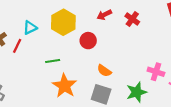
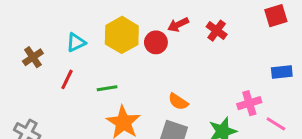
red circle: (88, 41) -> (156, 42), moved
red line: (17, 46) -> (67, 79), moved
pink cross: (156, 72) -> (249, 103), turned -35

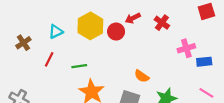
blue rectangle: (282, 72) -> (204, 62), moved
orange semicircle: (178, 102) -> (142, 76), moved
pink cross: (249, 103) -> (186, 48), moved

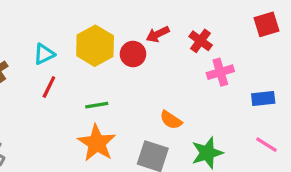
pink cross: (186, 48) -> (220, 72), moved
red line: (49, 59) -> (49, 87), moved
green line: (79, 66) -> (97, 105), moved

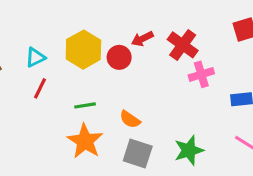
red cross: (201, 41) -> (183, 45), size x1.4
orange semicircle: (171, 120) -> (130, 119), moved

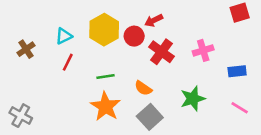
red cross: (183, 45) -> (161, 52), moved
green star: (189, 150) -> (193, 99), moved
gray square: (138, 153) -> (150, 117), turned 30

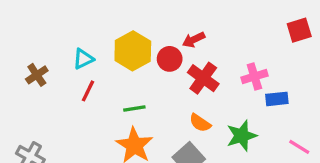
blue rectangle: (237, 71) -> (277, 99), moved
orange semicircle: (143, 88) -> (200, 123), moved

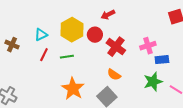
red arrow: (194, 40) -> (108, 15), moved
brown cross: (37, 75) -> (12, 45), turned -32
green line: (134, 109) -> (67, 57), moved
green star: (242, 136) -> (153, 82), moved

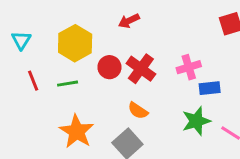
cyan triangle: (41, 35) -> (21, 40), moved, turned -32
red circle: (95, 35) -> (109, 67), moved
red line: (44, 55) -> (33, 81), turned -48

